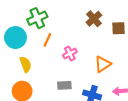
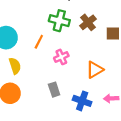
green cross: (37, 18) -> (59, 21), moved, turned 36
gray rectangle: (64, 85) -> (54, 90), turned 72

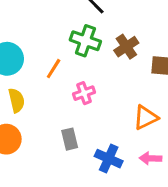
orange triangle: (95, 70) -> (146, 117), moved

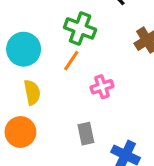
green cross: (85, 41) -> (80, 28), moved

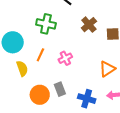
orange line: (71, 61) -> (40, 55), moved
orange circle: (20, 132) -> (40, 95), moved

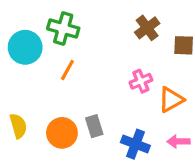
green cross: (46, 24) -> (63, 28), moved
pink cross: (65, 58) -> (141, 81), moved
yellow semicircle: (22, 68) -> (18, 126), moved

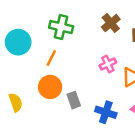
green cross: (63, 28) -> (61, 27), moved
orange circle: (62, 133) -> (50, 87), moved

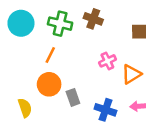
brown cross: (111, 23) -> (93, 19), moved, turned -30
cyan circle: (18, 42) -> (21, 23), moved
yellow semicircle: (16, 102) -> (25, 108), moved

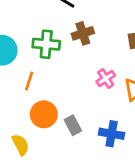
brown cross: (93, 19) -> (83, 33), turned -30
orange line: (50, 55) -> (29, 81), moved

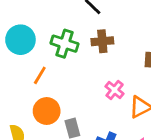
pink cross: (106, 78) -> (115, 90), turned -30

